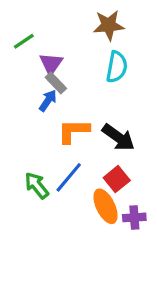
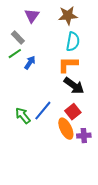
green line: (24, 41) -> (15, 54), moved
purple triangle: (51, 64) -> (32, 16), moved
gray rectangle: (56, 83) -> (18, 38), moved
orange L-shape: (73, 131) -> (68, 65), moved

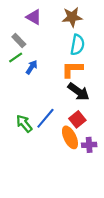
purple triangle: (32, 16) -> (34, 17), turned -35

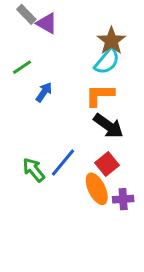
brown star: (72, 17) -> (111, 41), moved, turned -30
gray rectangle: (19, 40) -> (26, 14), moved
cyan semicircle: (77, 45) -> (107, 61), turned 30
green line: (16, 58) -> (22, 67), moved

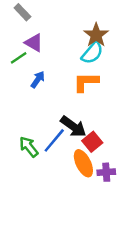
purple triangle: (47, 23) -> (34, 43), moved
black arrow: (108, 126) -> (73, 126), moved

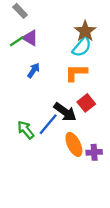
green line: (19, 58) -> (17, 41), moved
red square: (92, 142) -> (86, 103), moved

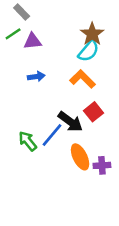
purple triangle: (30, 38) -> (33, 41), turned -36
green line: (17, 41) -> (13, 34), moved
blue arrow: (34, 70) -> (36, 77), turned 48
orange L-shape: (76, 73) -> (82, 79), turned 45

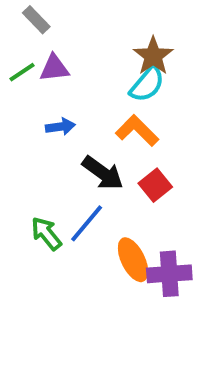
green line: (13, 34) -> (22, 72), moved
black arrow: (70, 122) -> (103, 173), moved
purple cross: (102, 165) -> (169, 274), size x1.5

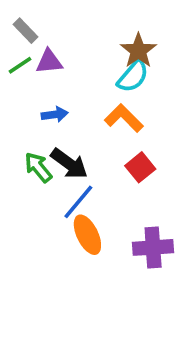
gray rectangle: (36, 20) -> (25, 31), moved
black arrow: (103, 173) -> (69, 164), moved
green arrow: (46, 234) -> (38, 167), moved
orange ellipse: (133, 260) -> (87, 235), moved

